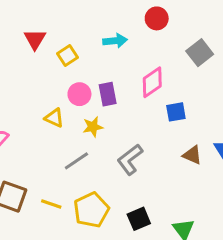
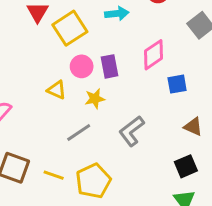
yellow square: (68, 56) -> (70, 28), size x1.6
black square: (139, 219) -> (186, 166), moved

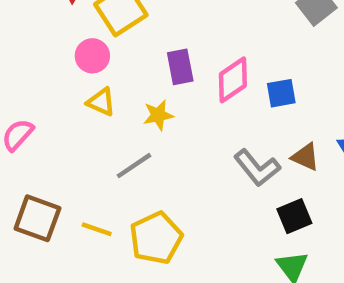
pink diamond: (154, 55) -> (233, 80), moved
pink circle: (82, 66) -> (92, 56), moved
gray L-shape: (132, 131) -> (257, 168), moved, turned -92

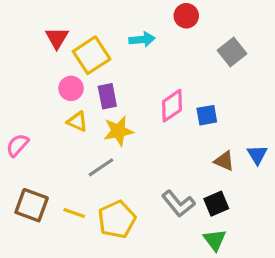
purple rectangle: (180, 67) -> (107, 96), moved
yellow star: (158, 115) -> (118, 131), size x1.4
gray L-shape: (257, 168) -> (178, 204), moved

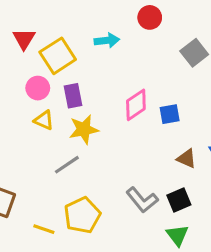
yellow line: (74, 213) -> (44, 229), moved

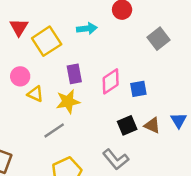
pink circle: (38, 88) -> (20, 76), moved
purple rectangle: (73, 96) -> (74, 74), moved
black square: (179, 200) -> (127, 125), moved

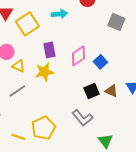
gray square: (159, 39) -> (116, 22), turned -30
blue square: (138, 89) -> (100, 62), turned -32
gray line: (54, 130) -> (17, 91), moved

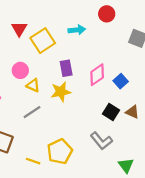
black square: (91, 91) -> (111, 112), turned -35

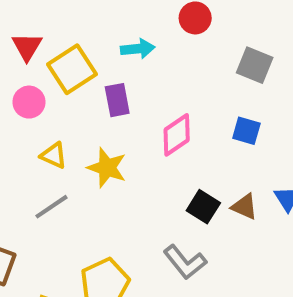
purple rectangle: (66, 68) -> (117, 100), moved
pink circle: (20, 70) -> (29, 102), moved
blue square: (121, 81) -> (246, 131), moved, turned -32
yellow star: (61, 92) -> (107, 168), turned 30

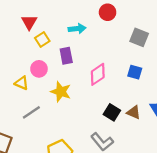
red triangle: (27, 47) -> (29, 22), moved
yellow square: (72, 69) -> (42, 39), size x0.6
pink circle: (29, 102) -> (39, 69), moved
yellow triangle: (54, 155) -> (22, 83), moved

